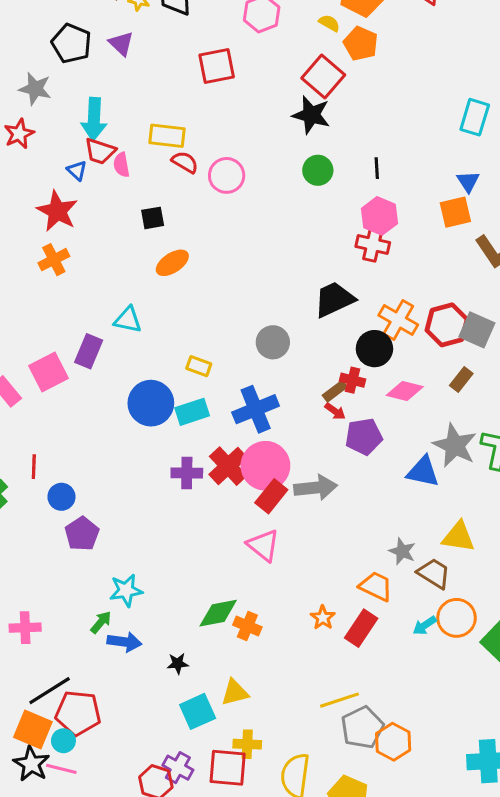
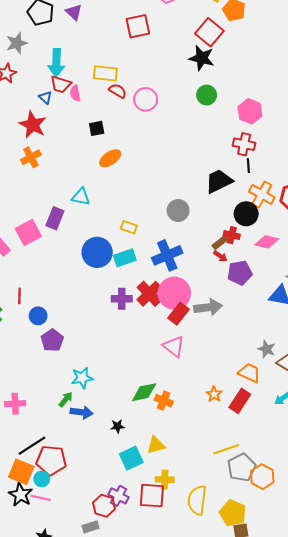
gray star: (35, 89) -> (17, 43), turned -30
black line: (377, 168) -> (248, 166), moved
pink hexagon: (380, 216) -> (250, 111), moved

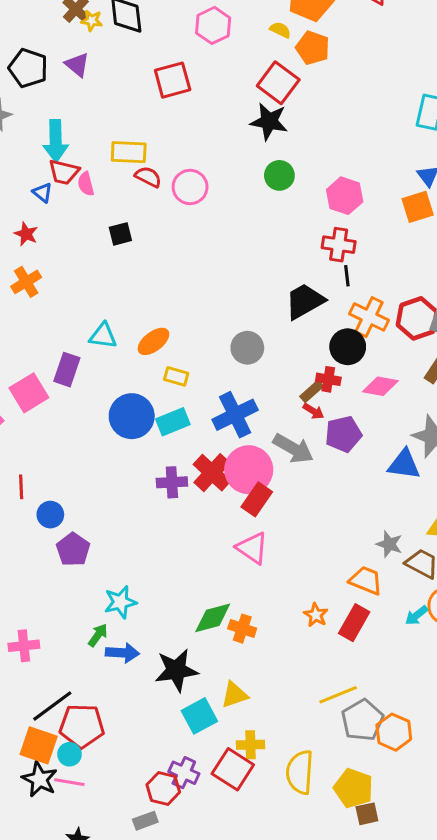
red star: (33, 125) -> (26, 234), size x0.6
orange ellipse: (110, 158) -> (153, 341), moved
gray arrow: (208, 307) -> (293, 448), moved, turned 40
black star: (117, 426) -> (176, 670), size x2.0
red square: (152, 496) -> (233, 769), turned 32

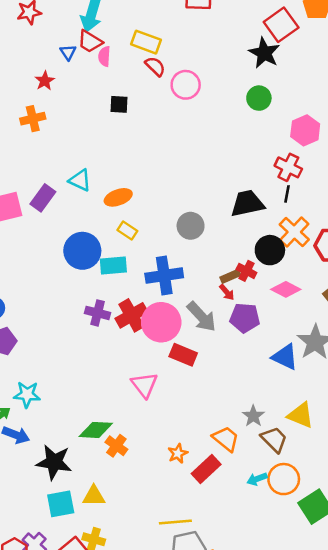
red rectangle: (257, 499) -> (183, 355), moved, turned 60

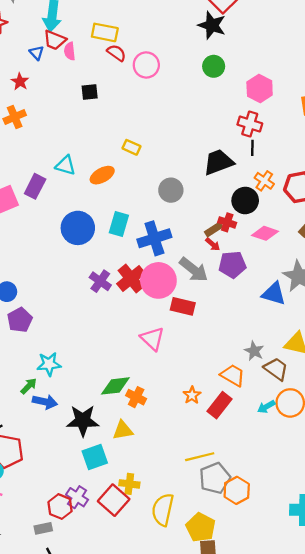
yellow rectangle: (127, 231) -> (131, 147), moved
orange cross: (294, 232) -> (264, 181), size x0.7
cyan rectangle: (113, 266) -> (119, 224), moved, turned -60
purple cross: (98, 313) -> (100, 281), turned 30
yellow triangle: (94, 496) -> (123, 430), moved

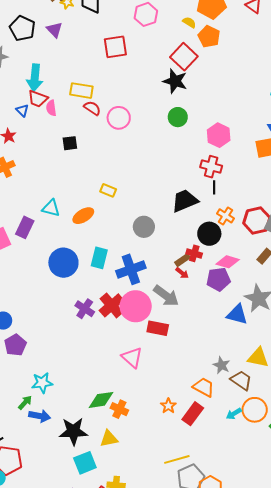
purple pentagon: (232, 265) -> (218, 279), moved

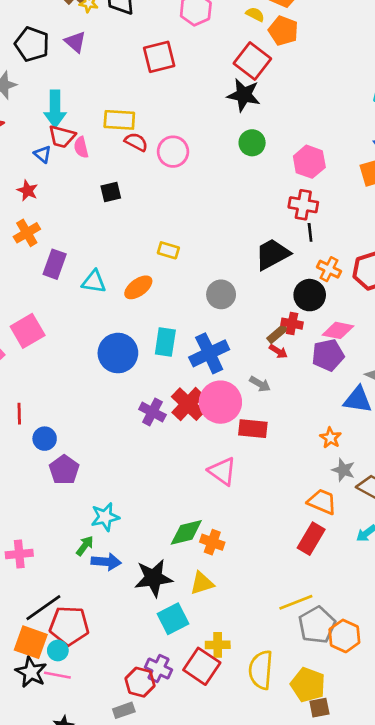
purple rectangle: (25, 227) -> (55, 264), moved
gray arrow: (166, 296) -> (260, 384), size x0.6
orange star: (168, 406) -> (330, 438), moved

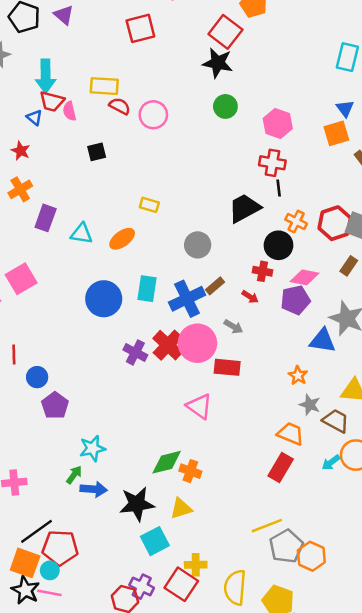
brown rectangle: (277, 334) -> (215, 286), moved

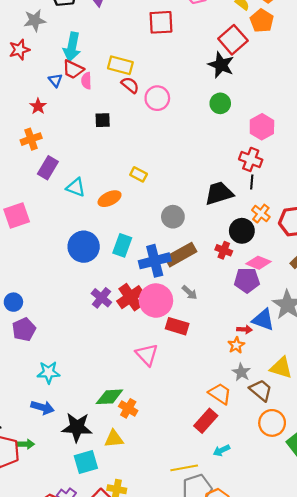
brown rectangle: (215, 286) -> (181, 255), size x1.8
red arrow: (250, 297) -> (245, 329), moved, turned -40
cyan arrow: (331, 463) -> (221, 450), moved
green arrow: (74, 475) -> (26, 444), moved, turned 42

